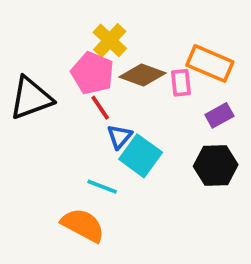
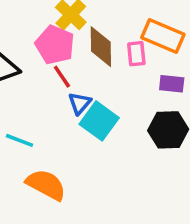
brown diamond: (143, 75) -> (101, 47), turned 69
purple rectangle: (219, 115) -> (172, 84), turned 35
cyan line: (102, 187) -> (19, 140), moved

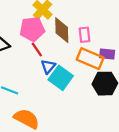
orange rectangle: (163, 36) -> (90, 59), moved
pink pentagon: (55, 45) -> (32, 29), turned -30

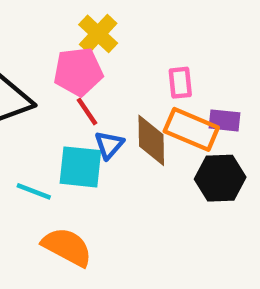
brown diamond: (62, 30) -> (151, 140), moved
cyan square: (61, 78) -> (80, 167), moved, turned -30

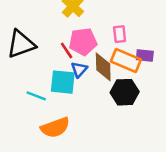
pink pentagon: (78, 72) -> (83, 42), moved
black hexagon: (220, 178) -> (125, 92), moved
orange semicircle: (67, 247) -> (55, 127), turned 132

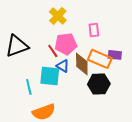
pink rectangle: (120, 34) -> (94, 30), moved
blue triangle: (79, 69) -> (63, 66), turned -40
cyan line: (36, 96) -> (29, 87), turned 56

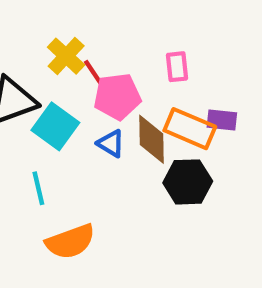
yellow cross: (58, 16) -> (66, 56), moved
red line: (53, 51) -> (94, 73), moved
cyan square: (50, 76) -> (55, 126), moved, turned 30

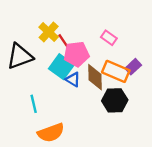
pink rectangle: (177, 67) -> (109, 38), turned -49
purple rectangle: (222, 120) -> (133, 67), turned -49
cyan square: (55, 126) -> (61, 67), moved

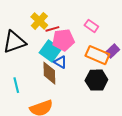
red line: (64, 41) -> (52, 29), turned -72
brown diamond: (95, 77) -> (49, 73), moved
cyan line: (34, 104) -> (16, 85), moved

